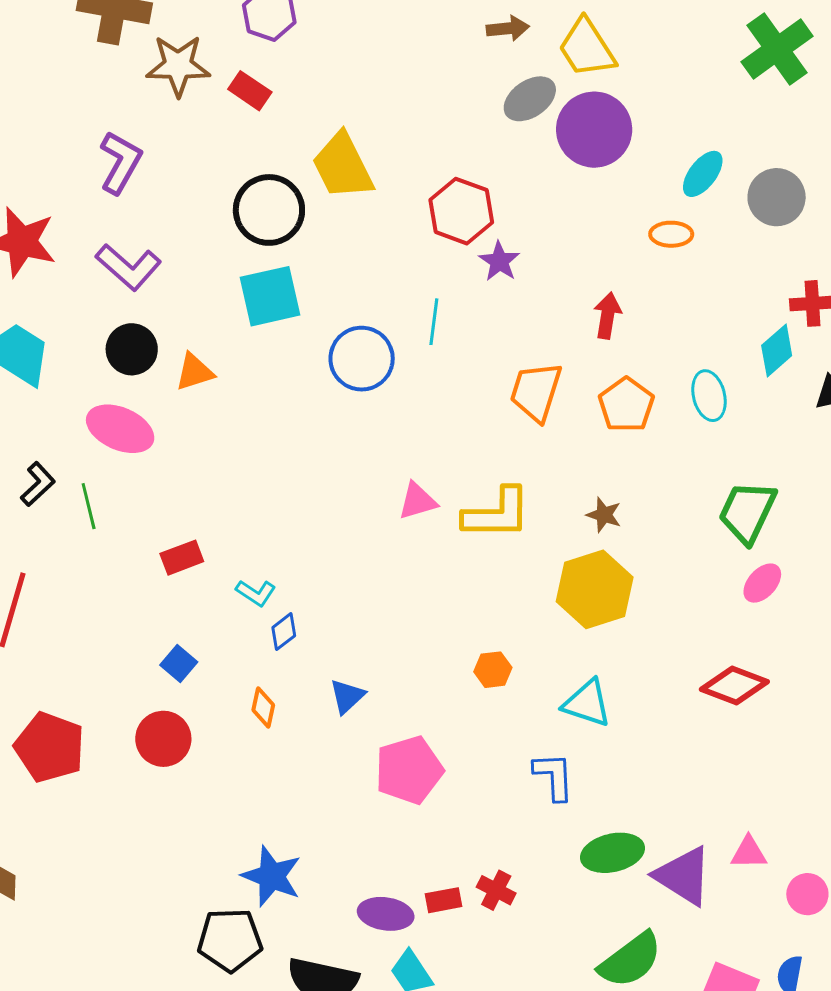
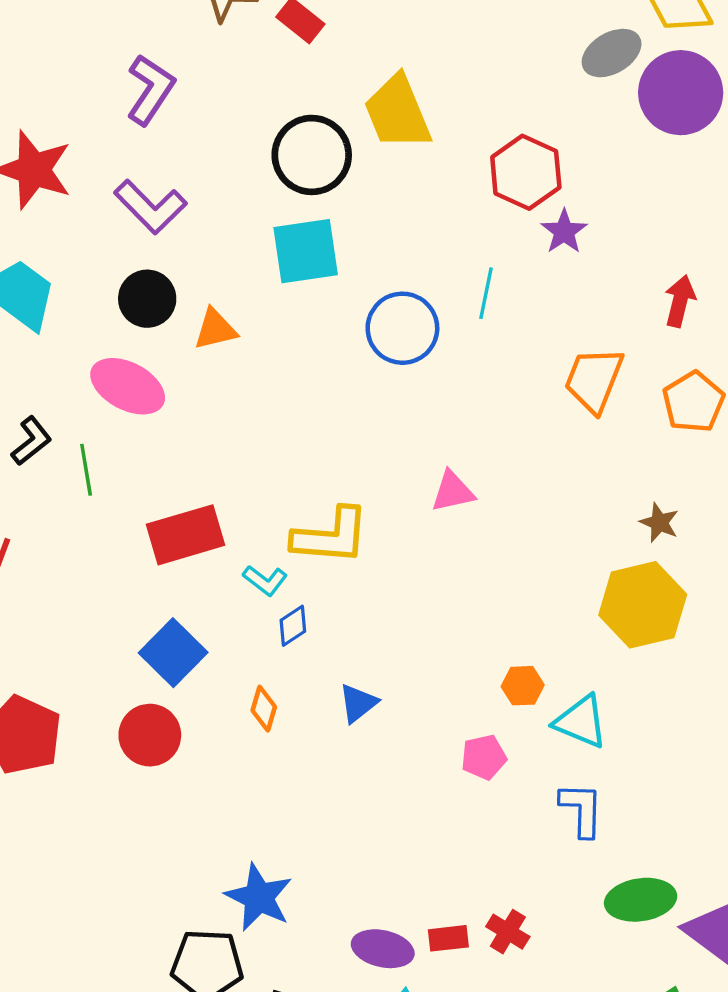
yellow L-shape: (497, 514) -> (331, 536), moved
red rectangle: (182, 558) -> (186, 535), size x1.6
blue square: (179, 664) -> (173, 653), size x1.6
cyan triangle: (587, 703) -> (581, 722), moved
pink pentagon: (409, 770) -> (484, 757), moved, size x0.6

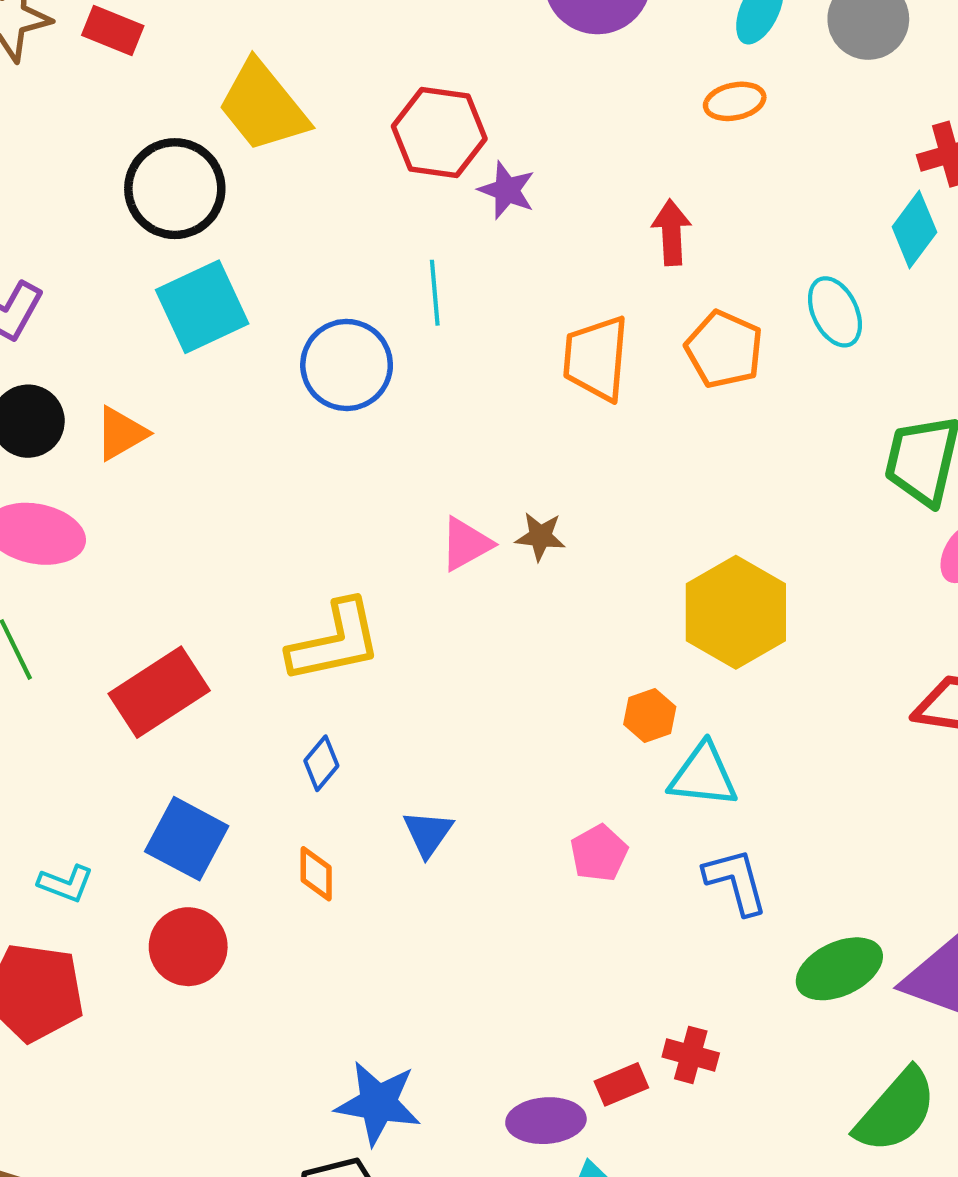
brown star: (659, 523) -> (540, 536), moved
cyan L-shape: (265, 580) -> (66, 884), moved
orange hexagon: (523, 686) -> (650, 716), moved

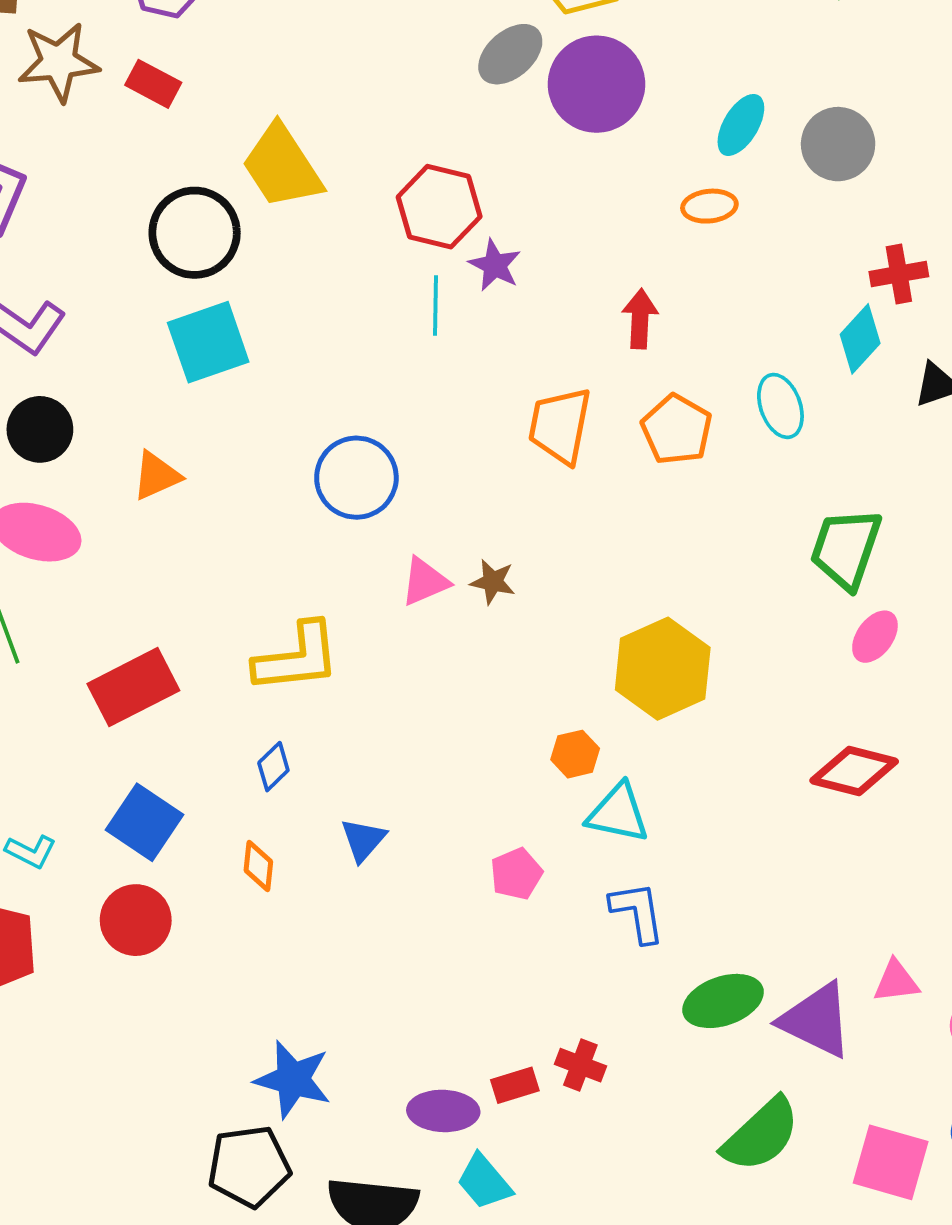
cyan line: (435, 293) -> (436, 306), moved
blue circle: (347, 365) -> (356, 478), moved
orange triangle: (121, 433) -> (156, 476), moved

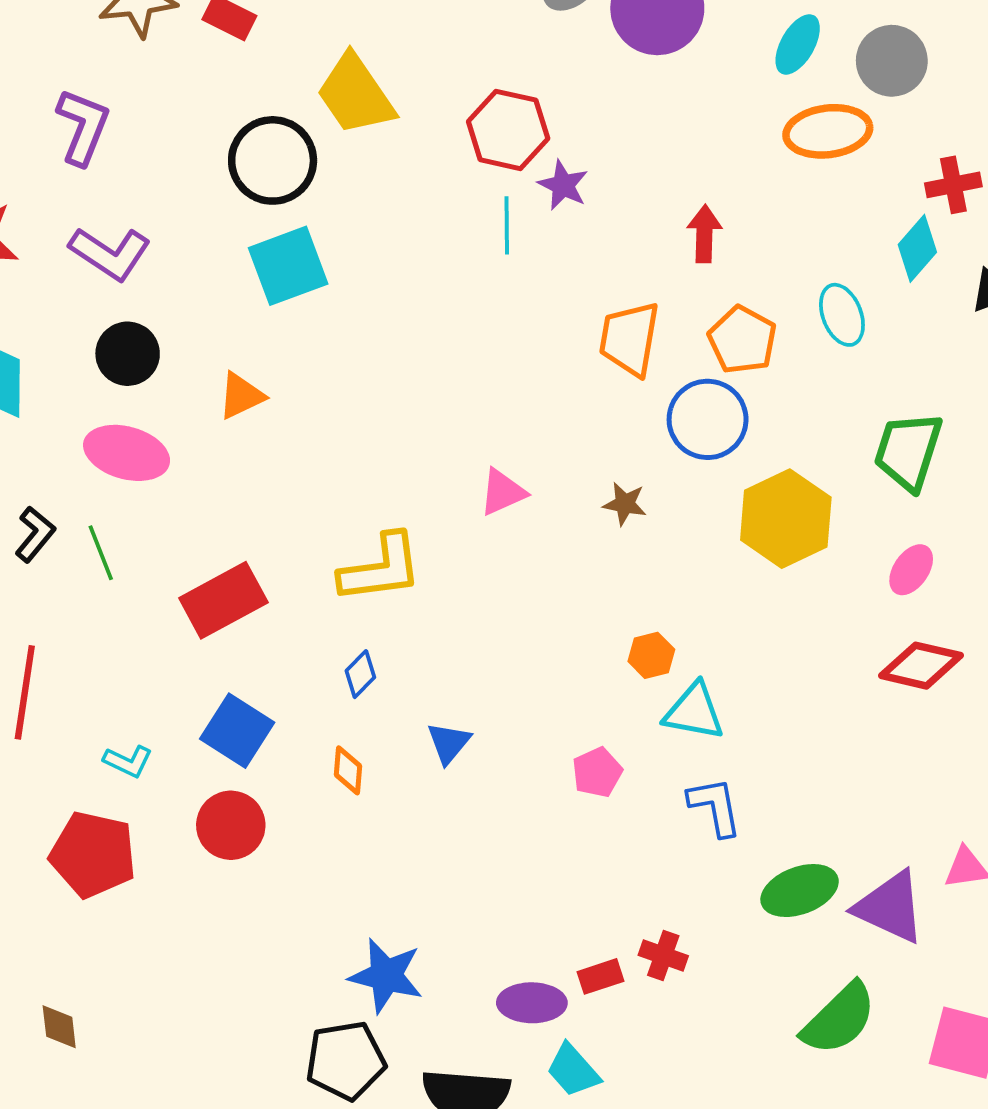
orange ellipse: (709, 206) -> (828, 131), moved, size x1.6
blue circle: (356, 478) -> (708, 419), moved
brown star: (493, 582) -> (625, 504), moved
pink ellipse: (875, 637) -> (911, 570), moved
yellow hexagon: (663, 669) -> (786, 519), moved

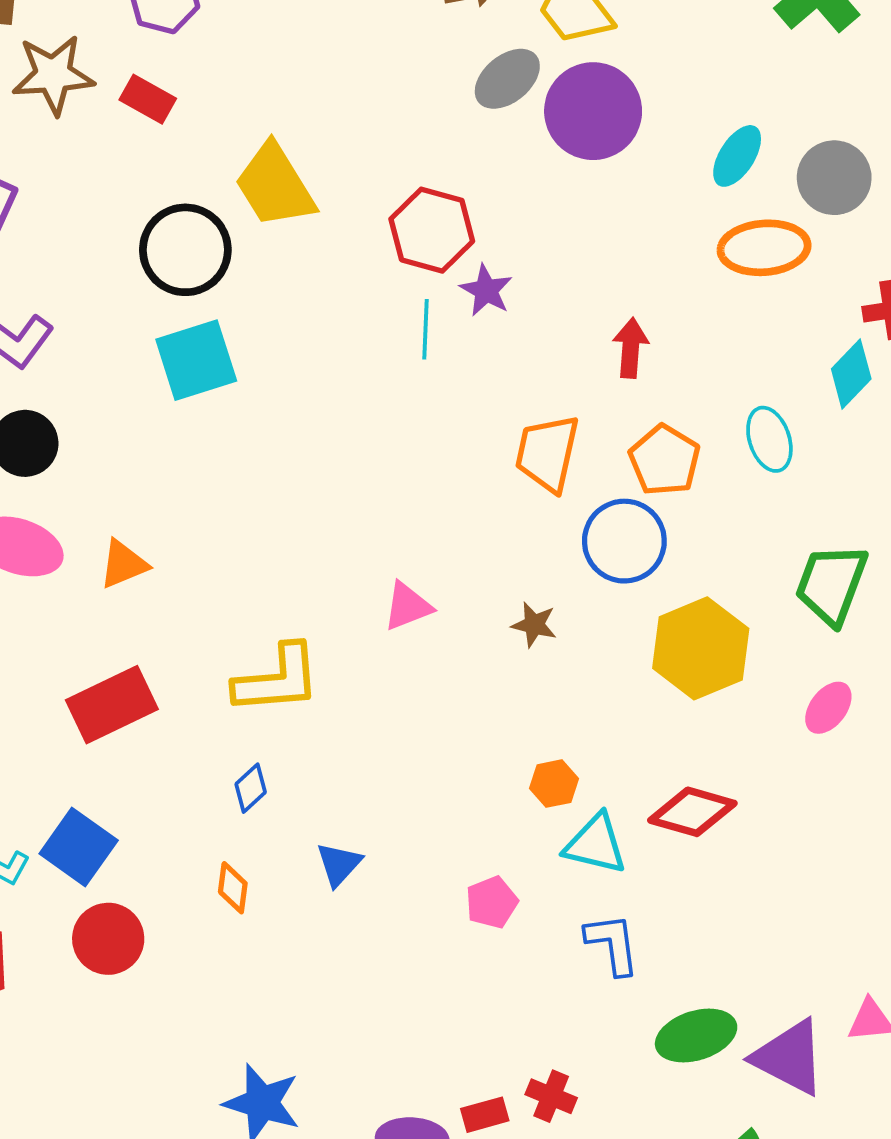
orange triangle: (241, 396) -> (123, 564), moved
red diamond: (921, 666) -> (692, 812), moved
blue square: (237, 731) -> (79, 847), moved

